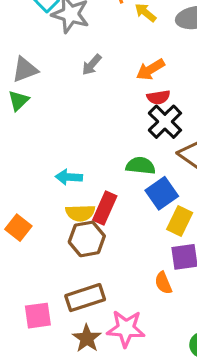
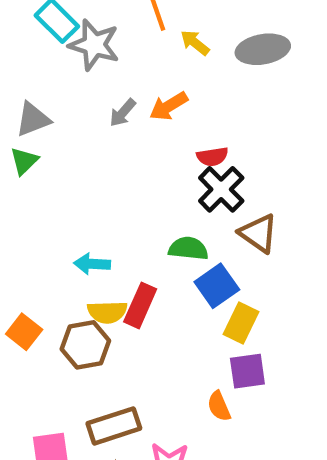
orange arrow: (150, 70) -> (169, 106), moved
brown hexagon: (87, 239) -> (85, 345), moved

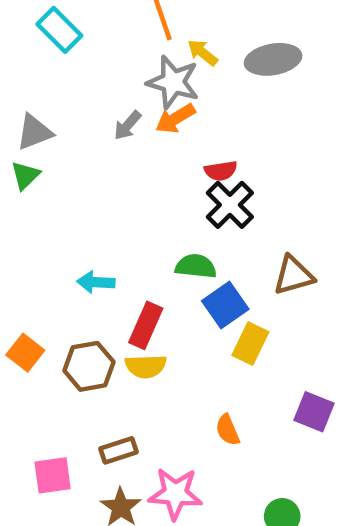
gray star: (94, 45) -> (173, 82), moved
brown triangle: (258, 233) -> (294, 275), moved, turned -51
yellow semicircle: (107, 312) -> (146, 366), moved
purple square: (247, 371) -> (314, 412), moved, turned 30
brown rectangle: (114, 426) -> (118, 450), size x0.7

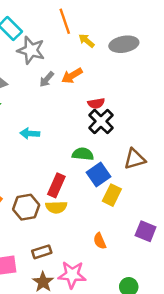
gray star: (173, 82) -> (31, 50), moved
cyan arrow: (96, 282) -> (30, 134), moved

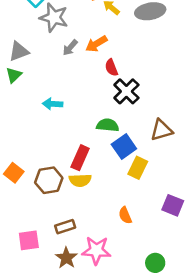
red semicircle: (96, 103) -> (111, 68), moved, turned 77

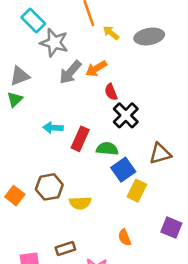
gray arrow: (70, 48) -> (70, 72), size x1.5
red rectangle: (80, 158) -> (80, 139), moved
brown hexagon: (49, 180) -> (49, 187), moved

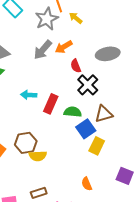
gray ellipse: (149, 36) -> (108, 54), moved
gray star: (54, 43) -> (47, 19), moved, turned 30
brown triangle: (160, 154) -> (104, 114), moved
yellow semicircle: (80, 203) -> (38, 156), moved

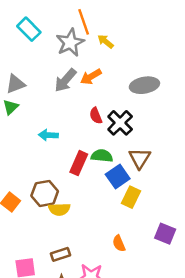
red semicircle: (76, 66) -> (96, 116), moved
red rectangle: (51, 104) -> (79, 163), moved
brown triangle: (104, 114) -> (140, 158), turned -42

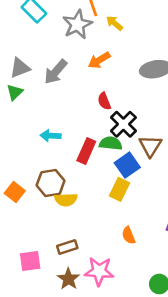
gray arrow: (65, 80) -> (56, 72), moved
black cross: (120, 123) -> (123, 124), moved
cyan arrow: (48, 135) -> (51, 136), moved
yellow rectangle: (131, 197) -> (120, 189), moved

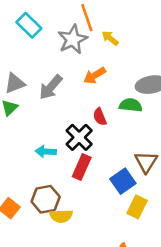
black cross: (123, 124) -> (79, 137), moved
green semicircle: (111, 143) -> (131, 105), moved
yellow rectangle: (120, 189) -> (137, 207), moved

